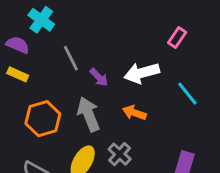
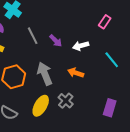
white arrow: (142, 73) -> (81, 46), size x0.7
purple arrow: (99, 77) -> (56, 41), moved

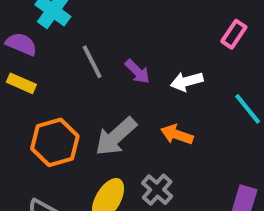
gray arrow: (45, 74) -> (116, 136), turned -110

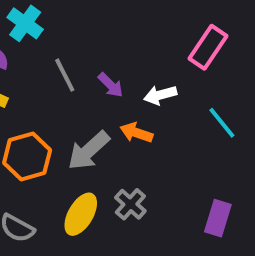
pink rectangle: (234, 34) -> (208, 47), size x1.5
orange arrow: (177, 135) -> (136, 133), moved

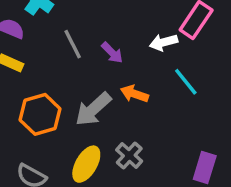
white arrow: (160, 95) -> (164, 42), moved
cyan line: (222, 123) -> (186, 82), moved

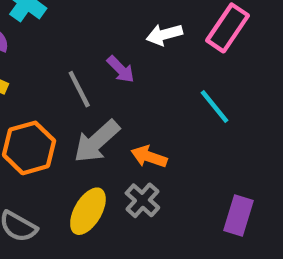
white arrow: (164, 42) -> (164, 34), moved
gray line: (73, 44) -> (79, 89), moved
orange arrow: (134, 94) -> (149, 157), moved

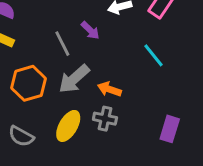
gray cross: (142, 200) -> (105, 119), turned -30

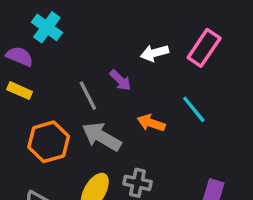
gray arrow: (74, 79) -> (102, 137), turned 72
orange arrow: (109, 89) -> (151, 123), moved

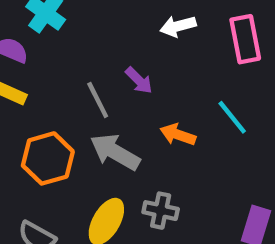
pink rectangle: (204, 48) -> (245, 39), turned -45
white arrow: (155, 53) -> (178, 26), moved

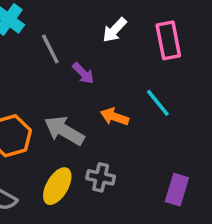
white arrow: (178, 26) -> (115, 30), turned -32
gray line: (98, 100) -> (50, 49), moved

